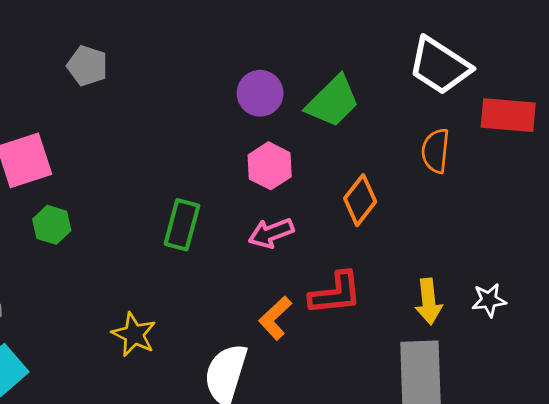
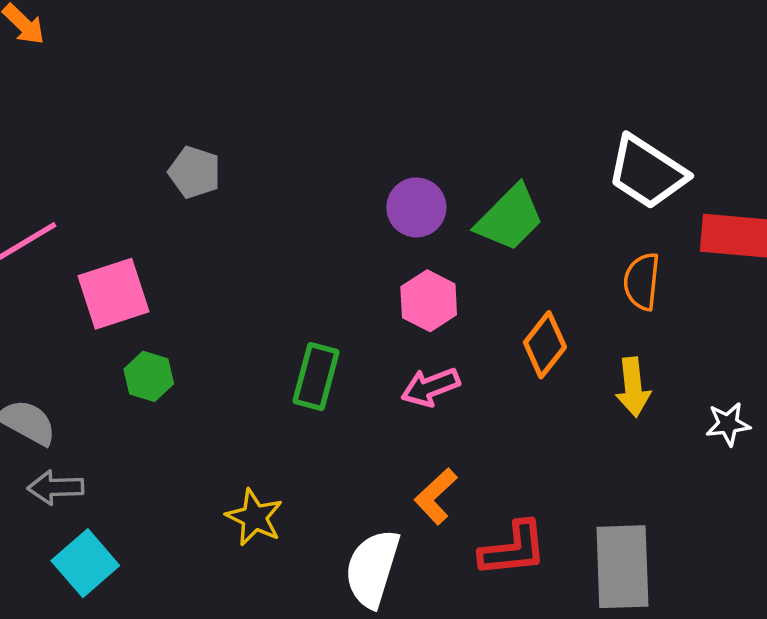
red L-shape: (335, 293) -> (513, 549), moved
white star: (489, 300) -> (728, 424), moved
yellow arrow: (429, 302) -> (633, 387), moved

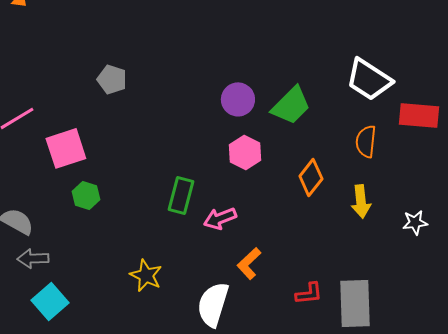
pink arrow: (430, 387) -> (220, 218), moved
red L-shape: (513, 549) -> (309, 293), moved, size x0.7

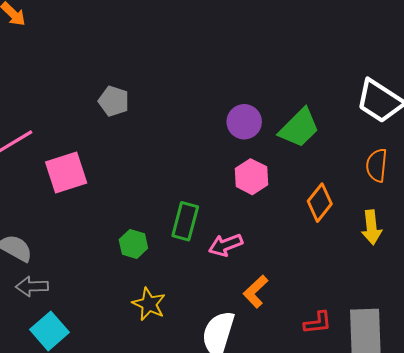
green hexagon: (86, 195) -> (133, 244), moved

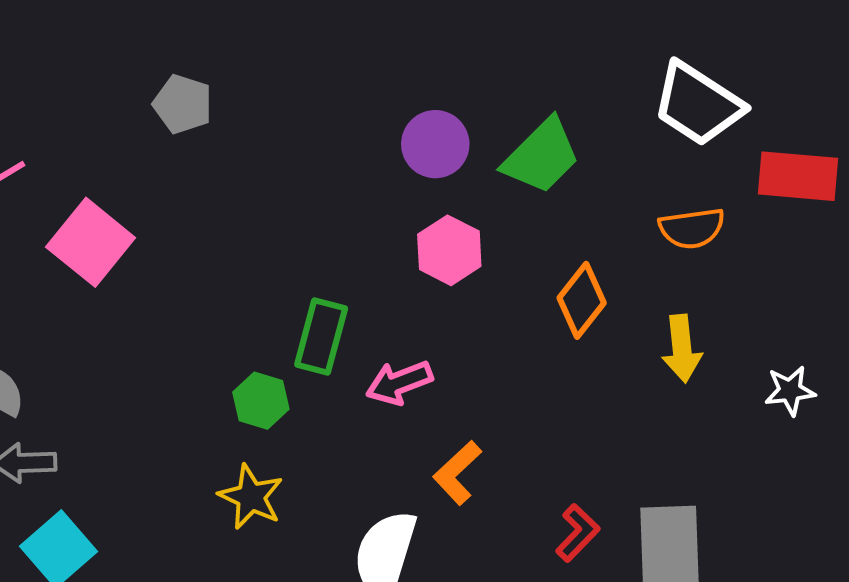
orange semicircle: (377, 165) -> (692, 228), turned -104
pink square: (66, 173) -> (91, 242), turned -33
green hexagon: (133, 244) -> (261, 401), moved
red L-shape: (318, 323) -> (578, 533), turned -40

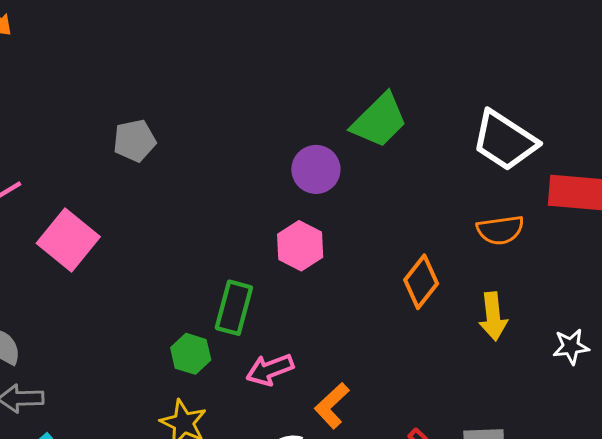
gray pentagon: (183, 104) -> (135, 141), turned -30
green trapezoid: (541, 156) -> (379, 120), moved
pink hexagon: (449, 250) -> (300, 246), moved
pink arrow: (399, 383) -> (270, 370), moved

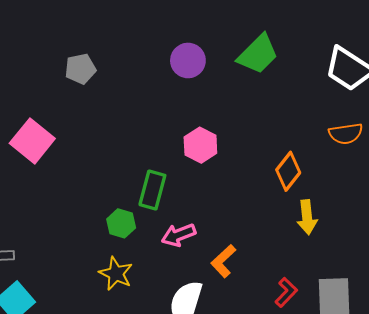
purple circle: (316, 169) -> (188, 60), moved
yellow arrow: (493, 316) -> (307, 217), moved

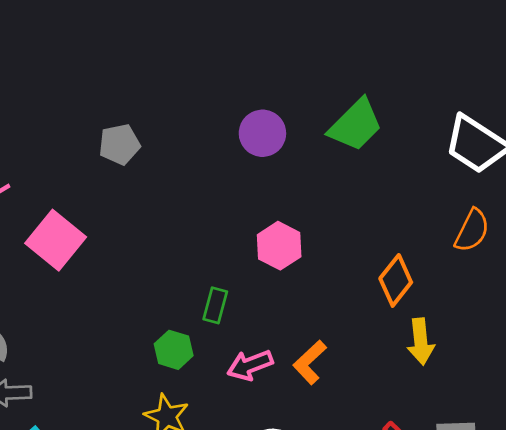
orange semicircle: (346, 134) -> (472, 230), turned -56
green rectangle: (152, 190) -> (215, 305), size x0.7
orange L-shape: (223, 261) -> (310, 362), moved

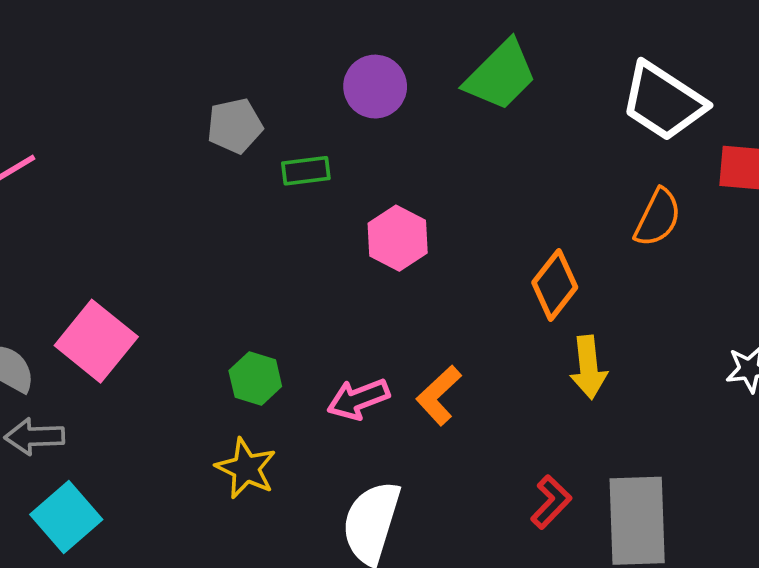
gray pentagon: (119, 144) -> (235, 126), moved
pink square: (56, 240) -> (96, 341), moved
green rectangle: (215, 305) -> (306, 171), moved, turned 68

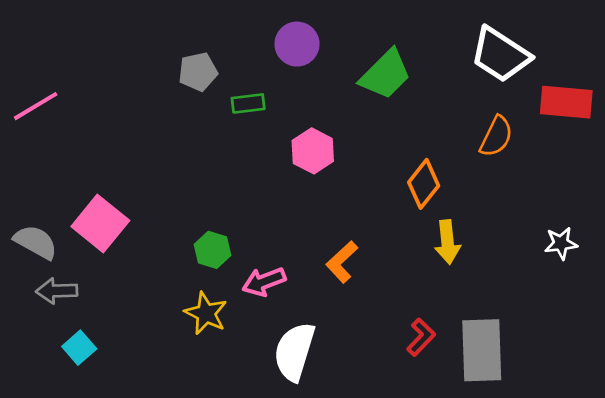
green trapezoid: (500, 75) -> (385, 74), moved
pink arrow: (358, 399) -> (264, 282), moved
cyan square: (66, 517) -> (79, 348), size x0.7

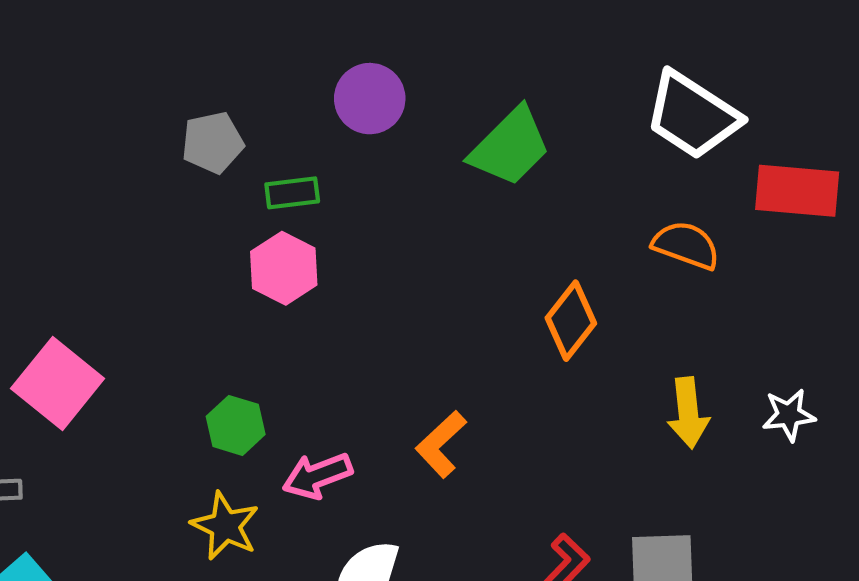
orange semicircle: (496, 136) -> (686, 245), turned -96
pink hexagon: (313, 151) -> (284, 268), moved
yellow arrow: (447, 242) -> (688, 413), moved

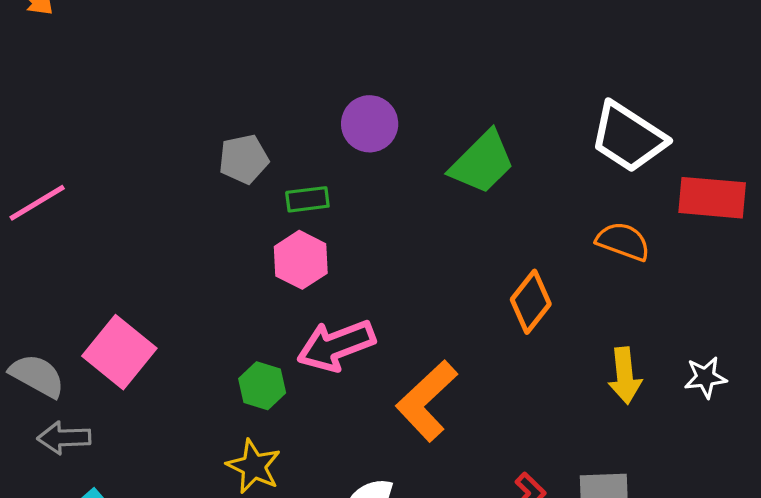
orange L-shape: (441, 444) -> (427, 401), size x1.5
pink arrow: (317, 476) -> (336, 345), moved, size x1.4

